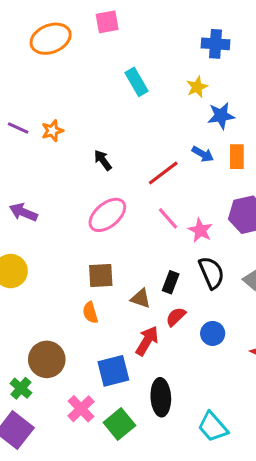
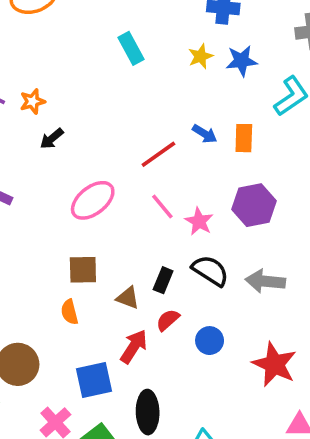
blue star: (221, 116) -> (241, 61), moved
black arrow: (103, 160) -> (52, 139), moved, turned -95
black semicircle: (211, 273) -> (210, 271), turned -36

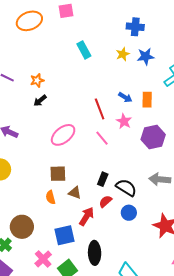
orange star: (33, 101) -> (37, 80), moved
red line: (158, 154) -> (100, 109), turned -75
pink star: (199, 221) -> (124, 121), moved
black semicircle: (210, 271) -> (126, 188), moved
brown triangle: (128, 298) -> (75, 193), moved

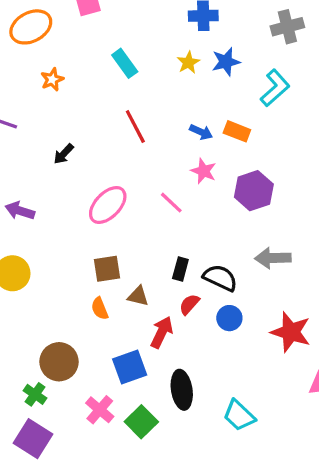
orange star: (37, 80) -> (52, 79), moved
orange rectangle: (147, 100) -> (237, 131), turned -63
red line: (100, 109) -> (135, 126), moved

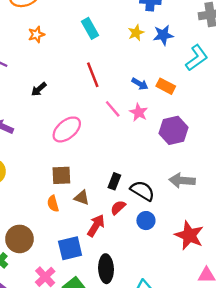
pink line: (171, 203) -> (113, 109), moved

